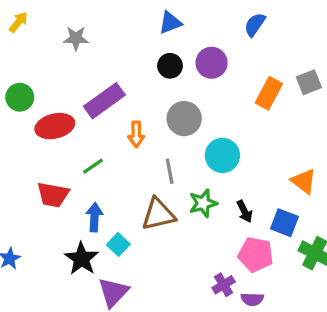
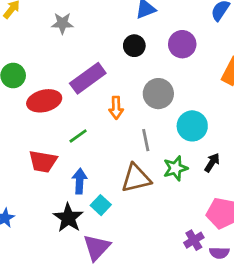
black circle: (170, 66) -> (134, 46), moved
black arrow: (245, 211) -> (212, 163), moved, turned -120

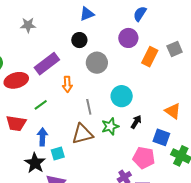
purple circle: (182, 44) -> (128, 38), moved
gray circle: (158, 94) -> (97, 63), moved
cyan square: (101, 205) -> (58, 153), turned 32

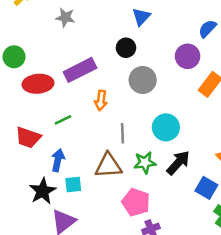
blue triangle: (87, 14) -> (141, 17), turned -35
black arrow: (136, 122) -> (178, 163), size x1.5
pink pentagon: (144, 158) -> (136, 202), moved

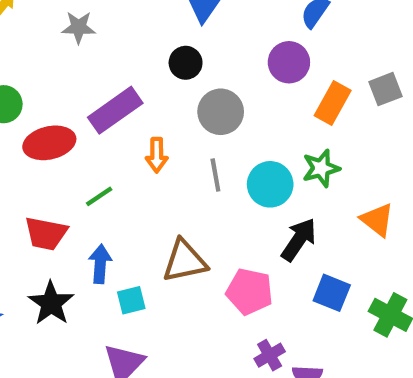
gray line: (123, 133) -> (215, 175), moved
green star: (145, 163) -> (321, 168), moved
blue square: (206, 188) -> (332, 293), moved
black star: (43, 191) -> (51, 303), moved
pink pentagon: (136, 202) -> (249, 292), moved

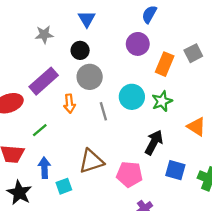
gray star: (79, 27) -> (44, 35), moved
gray circle: (221, 112) -> (90, 77), moved
cyan circle: (270, 184) -> (132, 97), moved

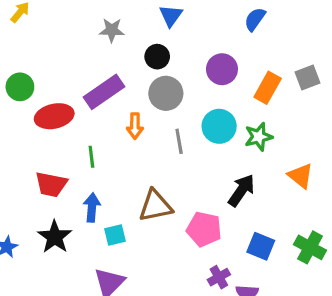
purple circle: (138, 44) -> (222, 69), moved
green line: (40, 130) -> (91, 157), turned -63
blue square: (175, 170) -> (261, 246), moved

